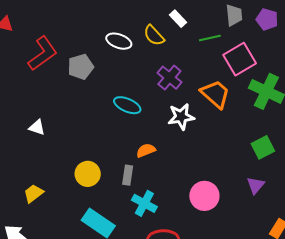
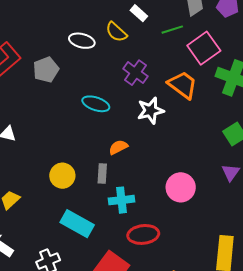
cyan cross: (144, 203) -> (121, 200), turned -30

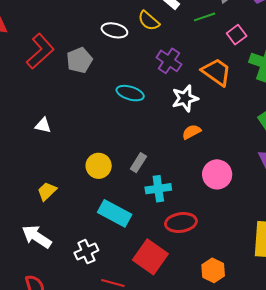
pink square: (204, 48) -> (237, 35), size x0.6
orange semicircle: (118, 147) -> (192, 132), moved
gray rectangle: (102, 174) -> (138, 163), turned 30

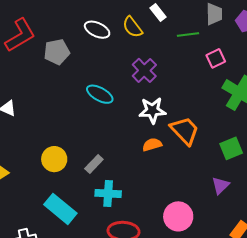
orange trapezoid: (216, 72) -> (185, 131), moved
pink circle: (217, 174) -> (178, 216), moved

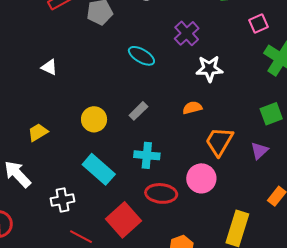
white star: (152, 110) -> (209, 69), moved
orange trapezoid: (185, 131) -> (219, 141), moved, turned -108
gray rectangle: (94, 164) -> (138, 111), moved
pink circle: (178, 216) -> (201, 178), moved

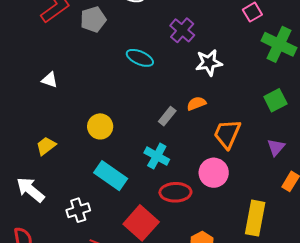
gray rectangle: (138, 111) -> (167, 116), moved
purple triangle: (259, 151) -> (276, 147), moved
cyan cross: (147, 155) -> (157, 156), turned 30

